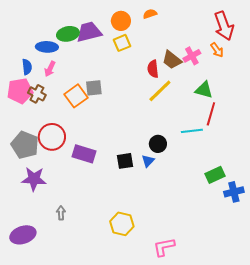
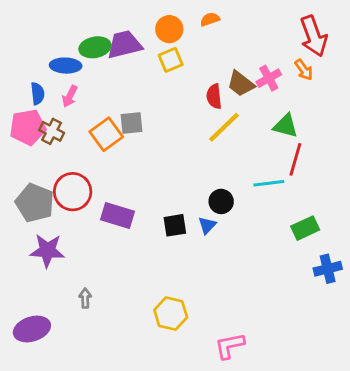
green rectangle: (215, 175) -> (305, 228), moved

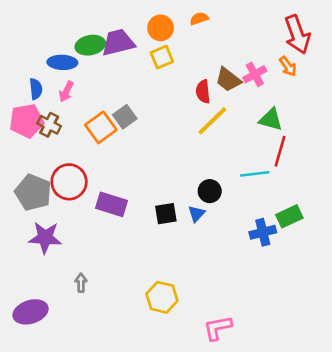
gray square: (131, 123) -> (125, 117), turned -30
blue cross: (328, 269) -> (263, 232), moved

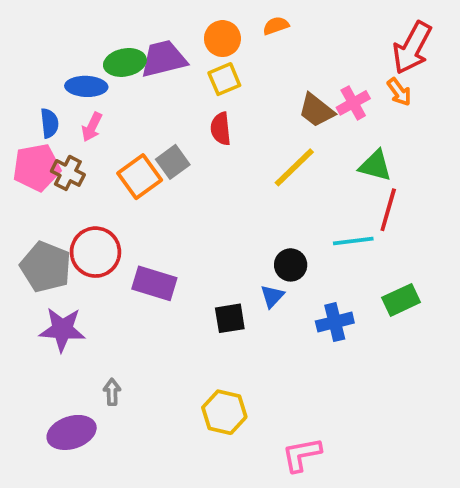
red arrow: (297, 35) -> (412, 48), turned 48
red semicircle: (203, 92) -> (221, 129), moved
black square: (166, 214) -> (230, 318), moved
blue cross: (263, 232) -> (335, 322), moved
purple ellipse: (31, 312) -> (72, 432), moved

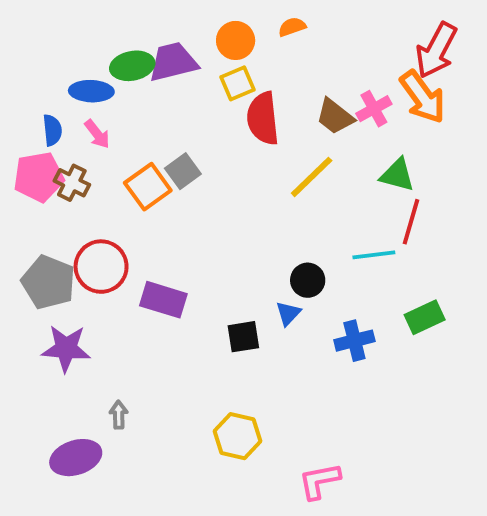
orange arrow: (399, 92) -> (423, 97), size x1.8
pink arrow: (92, 127) -> (97, 134), turned -64
red semicircle: (221, 129) -> (263, 118), moved, size x1.5

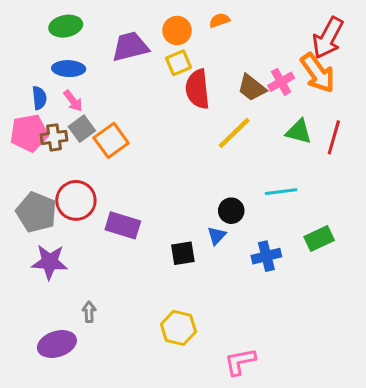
green ellipse: (132, 66) -> (66, 26), moved
gray square: (183, 171) -> (82, 129), moved
brown cross: (72, 183) -> (54, 137), turned -35
red line: (411, 222) -> (334, 137), moved

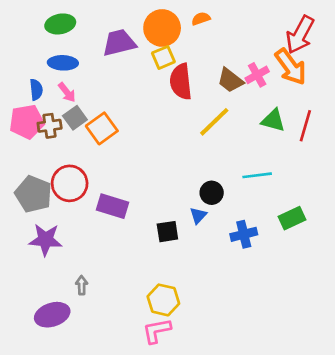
orange circle: (177, 31) -> (162, 28), size x1.4
pink L-shape: (240, 362) -> (157, 331), moved

